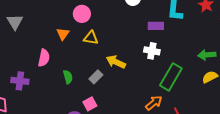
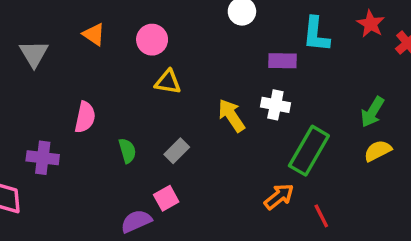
orange triangle: (63, 34) -> (94, 34), moved, turned -32
green arrow: (207, 55) -> (372, 112), turned -54
yellow arrow: (116, 62) -> (231, 115), moved, turned 30

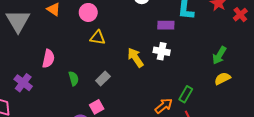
gray triangle: (34, 54) -> (18, 21), size x1.4
green rectangle: (309, 151) -> (186, 94), moved, size x0.6
purple cross: (43, 158) -> (23, 83), turned 30

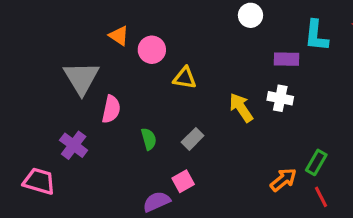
pink circle: (88, 12) -> (152, 50), moved
gray triangle: (18, 21) -> (81, 78), moved

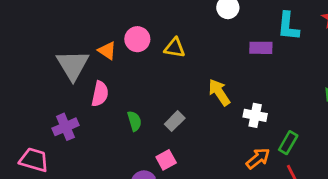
orange triangle: (119, 36) -> (107, 51), moved
yellow triangle: (185, 78) -> (175, 48), moved
white cross: (280, 98) -> (255, 115), moved
purple cross: (74, 145) -> (65, 127), turned 30

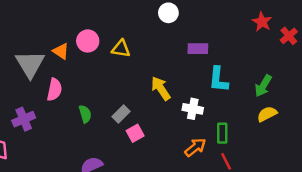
cyan L-shape: (288, 26) -> (218, 79), moved
green rectangle: (288, 143) -> (222, 133), turned -30
pink square: (166, 160) -> (135, 133), moved

